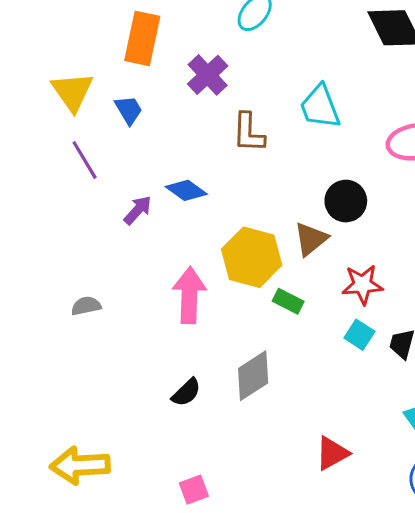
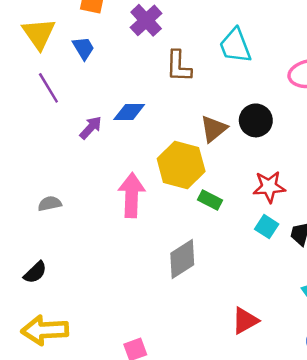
blue diamond: (186, 190) -> (129, 112), turned -36
brown triangle: (311, 239) -> (214, 129), moved
black semicircle: (186, 392) -> (35, 272), moved

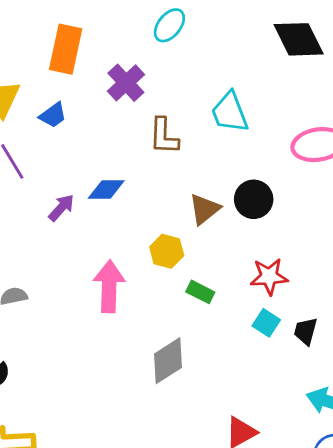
blue trapezoid: (83, 48) -> (53, 115), turned 85
yellow hexagon: (181, 165) -> (167, 251), size x0.6

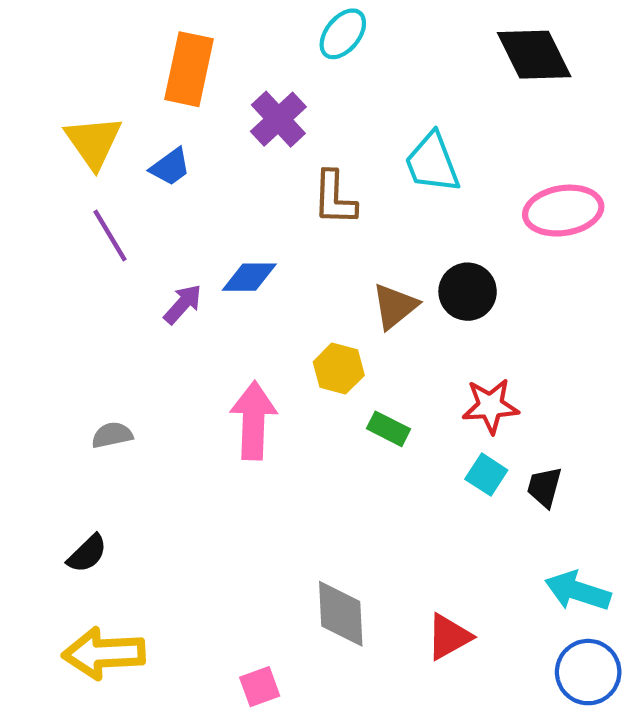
gray diamond: (168, 361) -> (341, 614), moved, turned -60

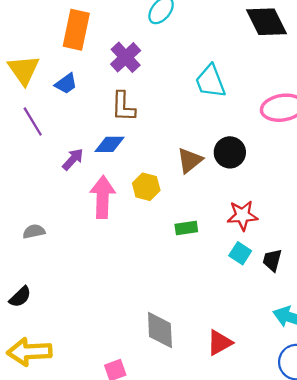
brown L-shape: (335, 198) -> (123, 107), moved
yellow hexagon: (339, 369) -> (146, 187), moved
pink arrow: (253, 421) -> (103, 197), moved
green rectangle: (389, 429) -> (186, 228), turned -35

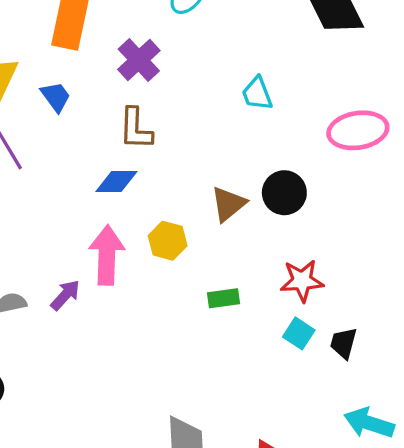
cyan trapezoid: (210, 81) -> (257, 94), size x0.7
blue trapezoid: (66, 84) -> (56, 97), turned -90
purple arrow: (73, 159) -> (65, 295), moved

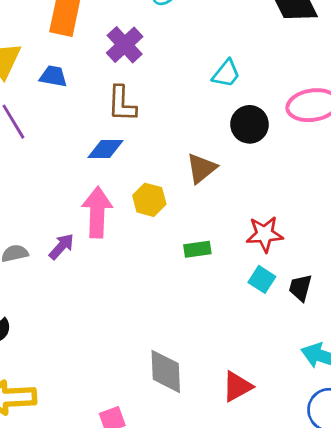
cyan trapezoid: (257, 94) -> (226, 74), turned -120
blue trapezoid: (56, 97) -> (53, 76), turned -44
black circle: (284, 193) -> (250, 124), moved

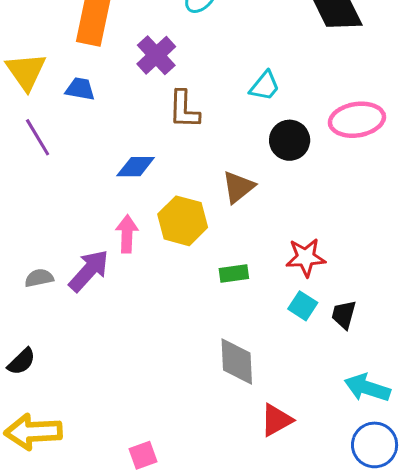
brown L-shape: (122, 104) -> (184, 109), moved
yellow hexagon: (149, 200) -> (183, 221), size x1.4
pink arrow: (97, 212) -> (127, 234), size x0.7
purple arrow: (61, 247) -> (89, 271), size x1.5
gray diamond: (166, 371) -> (237, 361), moved

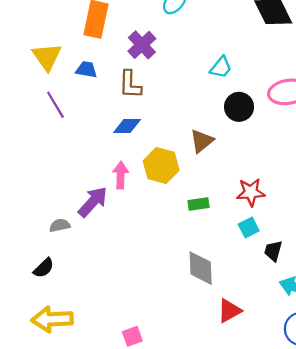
brown L-shape: (184, 109) -> (130, 84), moved
gray semicircle: (39, 278) -> (60, 225), moved
cyan square: (303, 306) -> (249, 227), turned 30
black trapezoid: (344, 315) -> (273, 251), moved

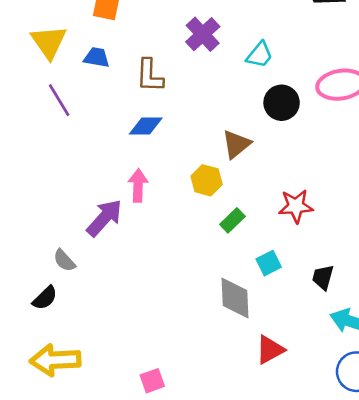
purple cross: (142, 45) -> (203, 34), moved
yellow hexagon: (161, 166) -> (207, 180), moved, size x0.7
green rectangle: (198, 204) -> (232, 220), turned -36
gray semicircle: (60, 225) -> (64, 260), moved, turned -120
cyan square: (249, 227) -> (269, 263), moved

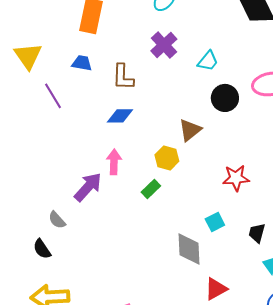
yellow triangle: (49, 42) -> (28, 56), moved
green rectangle: (232, 220) -> (151, 189), moved
black semicircle: (45, 298) -> (42, 249), turned 100

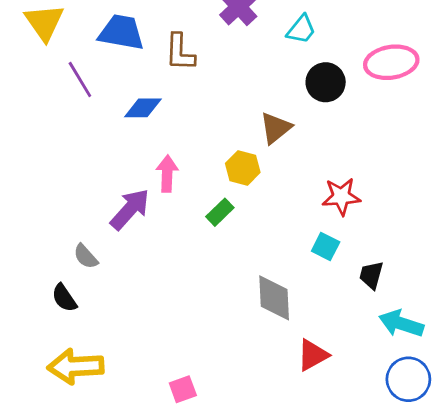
blue trapezoid: (82, 63) -> (121, 32), size x1.6
blue diamond: (120, 116) -> (143, 108), moved
cyan square: (215, 222) -> (326, 246), moved, turned -36

